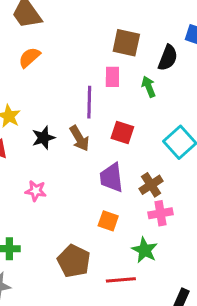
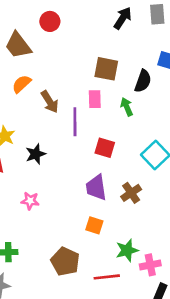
brown arrow: (79, 138) -> (50, 102), moved
pink cross: (160, 213) -> (150, 265), moved
green star: (145, 250) -> (127, 250), turned 30

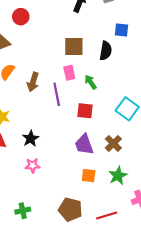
brown arrow: (50, 102) -> (33, 82), turned 60
green arrow: (127, 107) -> (91, 82), moved
black star: (36, 154) -> (31, 139), moved
green star: (127, 250) -> (118, 176), moved

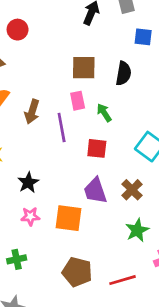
blue square: (122, 30) -> (143, 37), moved
orange square: (89, 176) -> (68, 218), moved, size x1.5
green cross: (23, 211) -> (17, 259), moved

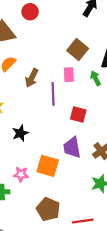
brown square: (84, 68) -> (78, 49), turned 30
green arrow: (104, 113) -> (96, 78), moved
pink star: (30, 216) -> (21, 174), moved

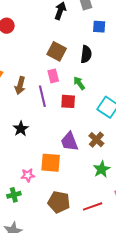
green arrow: (96, 78) -> (79, 83), moved
red square: (78, 114) -> (68, 101), moved
black star: (20, 133) -> (21, 129), moved

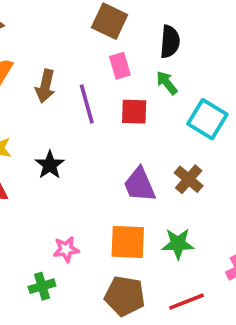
black semicircle: (86, 54) -> (170, 42), moved
pink rectangle: (53, 76) -> (120, 66), moved
green arrow: (79, 83) -> (167, 83), moved
orange square: (51, 163) -> (128, 242), moved
green star: (102, 169) -> (178, 244), moved, turned 30

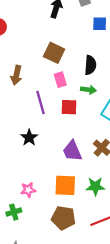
green arrow: (167, 83) -> (89, 90), turned 136
brown arrow: (45, 86) -> (16, 75), moved
black star: (50, 165) -> (29, 138), moved

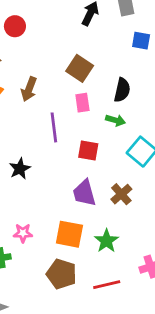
red square: (69, 107) -> (88, 151), moved
black star: (29, 138) -> (20, 169), moved
green star: (95, 186) -> (106, 241), turned 30

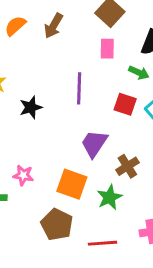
purple line: (54, 127) -> (79, 88), moved
red square: (88, 151) -> (125, 104), moved
purple trapezoid: (84, 193) -> (94, 144), turned 40
brown cross: (121, 194) -> (127, 166), moved

